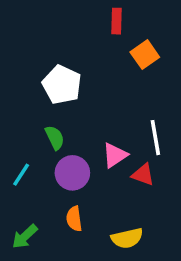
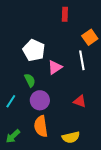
orange square: (145, 55) -> (90, 37), moved
white line: (155, 138) -> (82, 60), moved
pink triangle: (115, 155) -> (55, 67), moved
orange semicircle: (74, 219) -> (41, 126), size x1.5

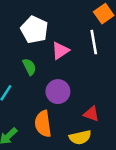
purple circle: (40, 100) -> (58, 92), moved
red triangle: (80, 101) -> (91, 114), moved

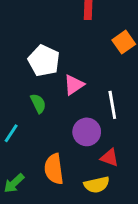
white line: (94, 42) -> (112, 105), moved
purple circle: (58, 92) -> (87, 132), moved

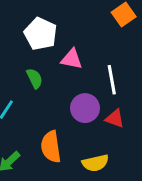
pink triangle: (74, 85) -> (72, 59), turned 45
red triangle: (110, 158) -> (115, 118), moved

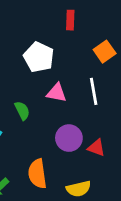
white pentagon: (40, 34) -> (39, 57), moved
white line: (112, 80) -> (94, 91), moved

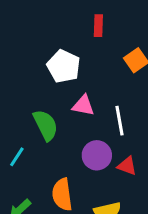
white line: (94, 91) -> (119, 121), moved
green semicircle: (22, 111) -> (46, 125), size x1.5

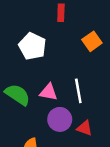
pink triangle: (83, 106) -> (49, 92), moved
green semicircle: (46, 125) -> (18, 95), turned -30

